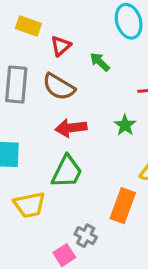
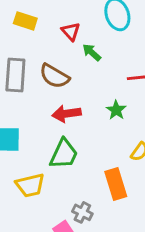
red triangle: (61, 46) -> (71, 31), moved, turned -30
orange rectangle: (123, 206) -> (116, 184), turned -36

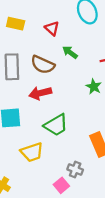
green arrow: (92, 52) -> (70, 52), moved
red arrow: (67, 114) -> (40, 93), moved
green trapezoid: (64, 154) -> (56, 125), turned 40

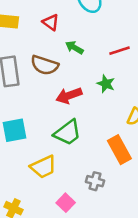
red arrow: (40, 93) -> (69, 96), moved
pink square: (61, 185) -> (66, 203), moved

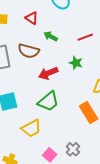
gray cross: (95, 181) -> (73, 149), moved, turned 32

